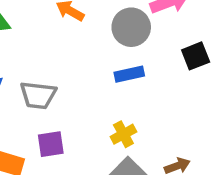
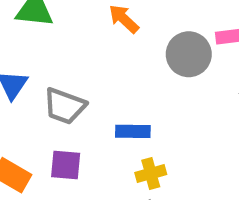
blue rectangle: (129, 74) -> (133, 131), moved

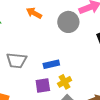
purple square: (66, 165) -> (43, 85), moved

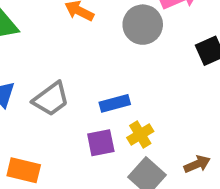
gray trapezoid: (17, 60) -> (51, 99), turned -40

